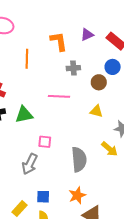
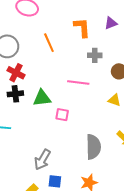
orange line: (27, 59) -> (49, 43), turned -30
pink square: (45, 142) -> (62, 115), moved
gray arrow: (30, 164) -> (42, 160), moved

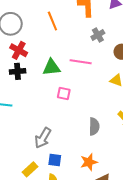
gray cross: (95, 55) -> (98, 35), turned -32
green triangle: (42, 98) -> (51, 67), moved
gray semicircle: (93, 147) -> (94, 126), size x0.7

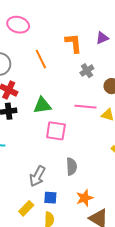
pink line: (81, 62) -> (85, 107), moved
pink square: (64, 94) -> (56, 131), size x1.5
gray semicircle: (94, 126) -> (72, 167), moved

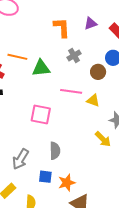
orange line: (41, 59) -> (17, 57), moved, turned -54
green triangle: (42, 105) -> (41, 68), moved
blue square: (50, 198) -> (45, 177), moved

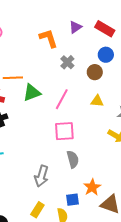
green triangle: (41, 68) -> (32, 93), moved
pink line: (71, 91) -> (62, 99), moved, turned -55
pink square: (41, 114) -> (64, 131), moved
blue square: (45, 177) -> (72, 200), moved

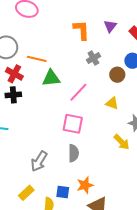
purple triangle: (75, 27) -> (110, 26), turned -32

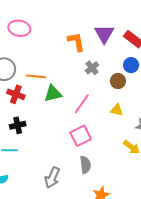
purple triangle: (110, 26) -> (104, 34), size x1.5
black cross: (13, 95) -> (18, 125), moved
pink square: (73, 124) -> (81, 136), turned -30

